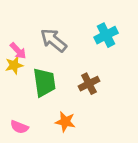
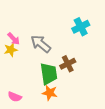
gray arrow: (53, 40) -> (41, 44), moved
green trapezoid: (44, 82) -> (49, 74), moved

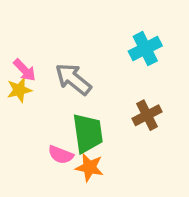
brown cross: (68, 64) -> (147, 115), moved
pink semicircle: (15, 97) -> (61, 155), moved

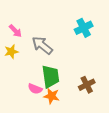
pink arrow: (25, 70) -> (15, 31), moved
brown cross: (147, 115) -> (87, 85), moved

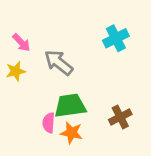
green trapezoid: (51, 76) -> (70, 106), turned -90
pink semicircle: (35, 89) -> (49, 123), turned 72

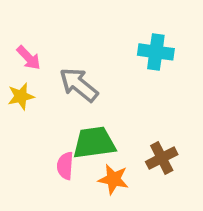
cyan cross: (116, 38) -> (156, 52), turned 35
orange star: (71, 133) -> (113, 179), moved

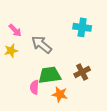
brown cross: (162, 158) -> (82, 72), moved

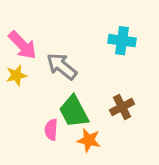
pink arrow: (15, 30) -> (22, 45), size x1.5
green trapezoid: (50, 75) -> (74, 112), turned -110

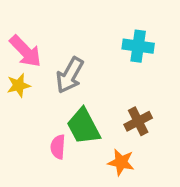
gray arrow: (62, 66) -> (70, 75), turned -100
orange star: (89, 140) -> (121, 162), moved

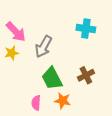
pink semicircle: (58, 147) -> (36, 103), moved
orange star: (121, 162) -> (63, 101), moved

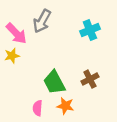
cyan cross: (86, 29) -> (90, 30), turned -30
gray arrow: (43, 47) -> (42, 21), moved

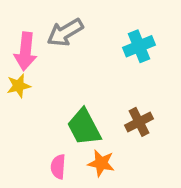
gray arrow: (42, 21) -> (65, 32), turned 30
pink arrow: (16, 33) -> (25, 51), turned 50

